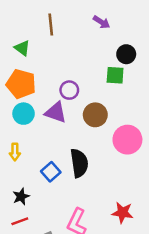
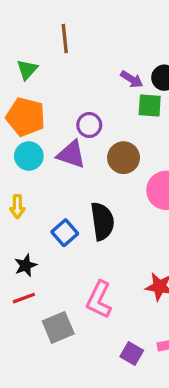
purple arrow: (101, 22) -> (132, 79), moved
green triangle: (22, 48) -> (27, 69), turned 35

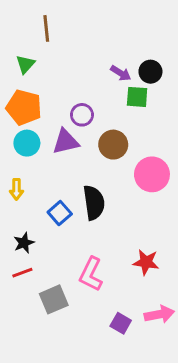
brown line: (65, 38) -> (46, 28), moved
purple triangle: (71, 154) -> (66, 142), turned -32

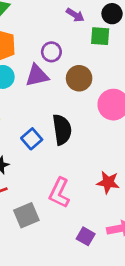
purple arrow: (121, 73) -> (75, 15), moved

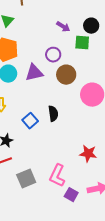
purple circle: (51, 52) -> (53, 55), moved
black semicircle: (62, 130) -> (53, 114), size x0.7
pink L-shape: (59, 193) -> (57, 176), moved

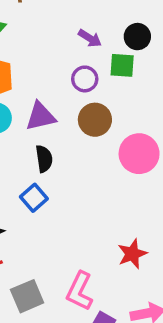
purple circle: (53, 55) -> (85, 79), moved
black semicircle: (53, 114) -> (44, 159), moved
red star: (88, 154) -> (132, 254), turned -30

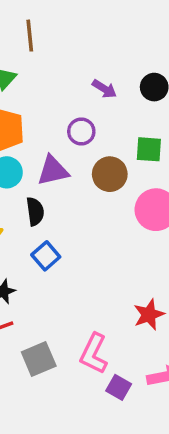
green square: (122, 65) -> (149, 149), moved
purple circle: (85, 79) -> (81, 131), moved
black semicircle: (44, 159) -> (35, 211), moved

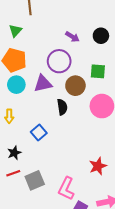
purple circle: (81, 131) -> (59, 61), size x1.5
black semicircle: (35, 211) -> (62, 107), moved
gray square: (39, 359) -> (35, 180), moved

